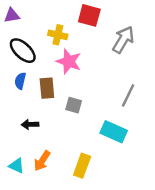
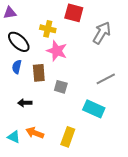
gray line: (128, 95) -> (106, 79), turned 36
orange arrow: (42, 161) -> (35, 133), turned 78

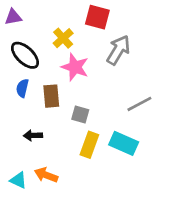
yellow cross: (48, 29) -> (63, 38), turned 35
gray arrow: (102, 33) -> (118, 50), moved
yellow rectangle: (68, 137) -> (89, 145), moved

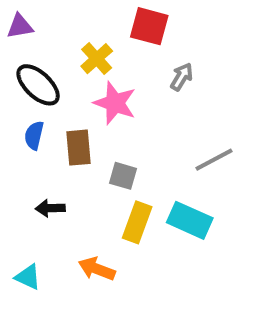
gray arrow: (118, 50) -> (182, 77), size x0.6
orange arrow: (46, 175) -> (97, 269), moved

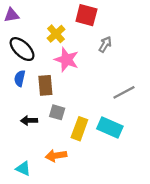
gray square: (123, 176) -> (57, 112), moved
orange arrow: (97, 269) -> (56, 156), turned -30
cyan triangle: (28, 277) -> (23, 168), moved

